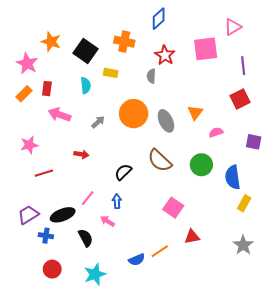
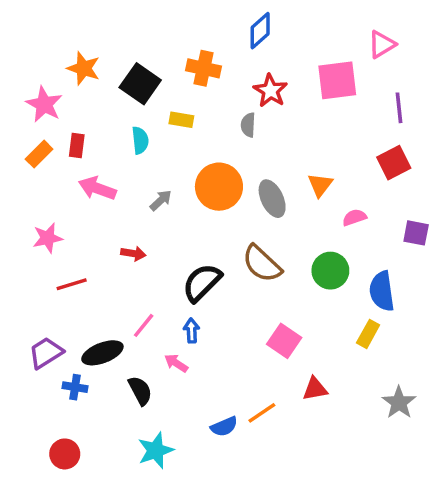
black semicircle: (123, 172) -> (202, 283), size x1.4
yellow rectangle: (244, 203) -> (368, 334), moved
red circle: (52, 269) -> (65, 454), moved

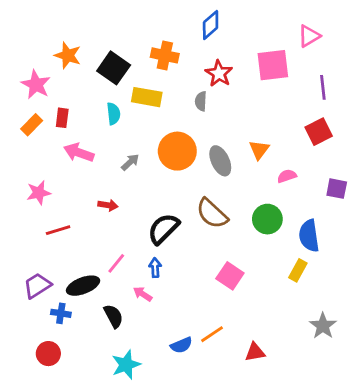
yellow rectangle: (181, 120) -> (147, 97), size x1.5
red triangle: (315, 389) -> (255, 352), moved
red circle: (65, 454) -> (48, 354), moved

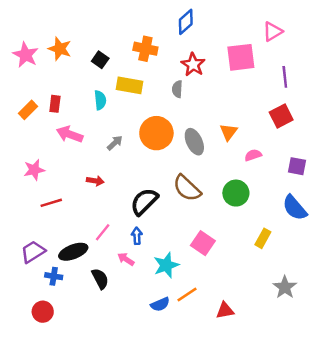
black square: (114, 68) -> (100, 60), size x0.6
pink star: (36, 85) -> (26, 55), moved
blue semicircle: (309, 236) -> (295, 208), moved, turned -32
cyan star: (126, 365) -> (166, 265), moved

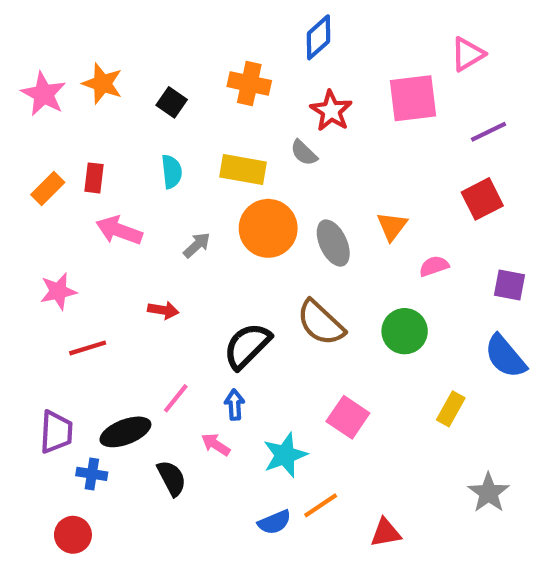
purple line: (285, 77) -> (489, 132), turned 70
yellow rectangle: (130, 85) -> (243, 170), moved
gray semicircle: (177, 89) -> (304, 153), turned -49
purple trapezoid: (33, 252) -> (56, 432), turned 125

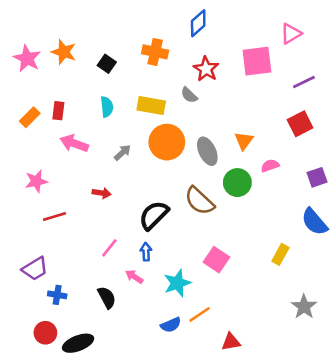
purple square: (510, 285) -> (317, 177), turned -30
green circle: (405, 331) -> (237, 183), moved
purple trapezoid: (56, 432) -> (35, 269), turned 56
black ellipse: (125, 432) -> (78, 343), moved
red triangle: (386, 533) -> (231, 342), moved

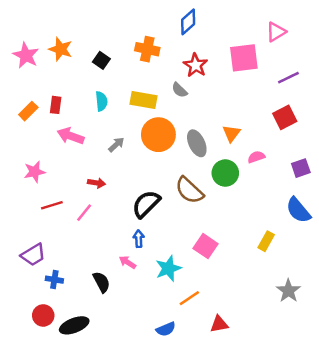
pink line: (109, 248) -> (84, 213), moved
blue semicircle: (171, 325) -> (166, 329), moved

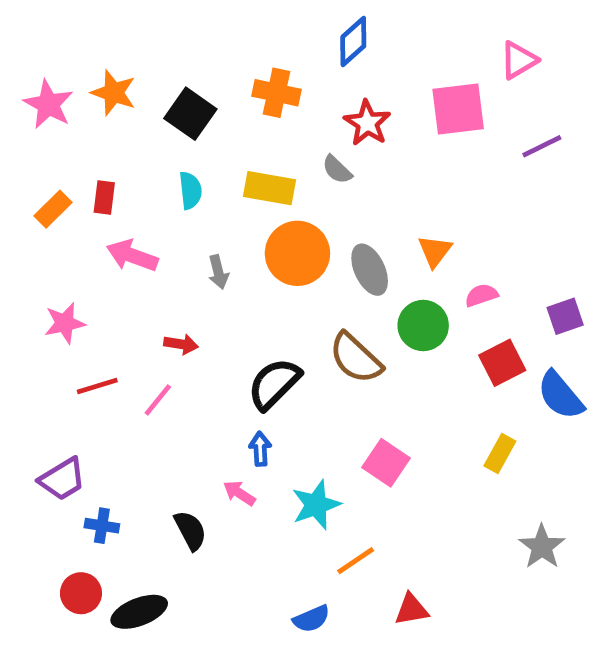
black square: (101, 60) -> (190, 114), size x1.5
red square: (285, 117) -> (502, 363), moved
gray arrow: (116, 145) -> (218, 272), turned 119

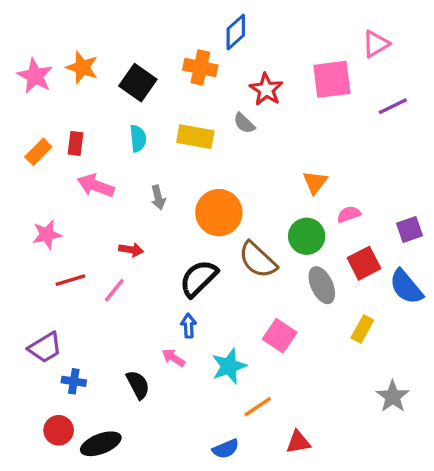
blue diamond: (353, 42) -> (236, 32), moved
orange circle: (297, 253) -> (219, 213), moved
gray ellipse: (370, 270) -> (322, 285), moved

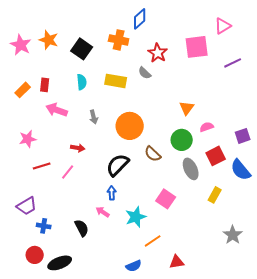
brown semicircle: (258, 260) -> (153, 154), size x0.7

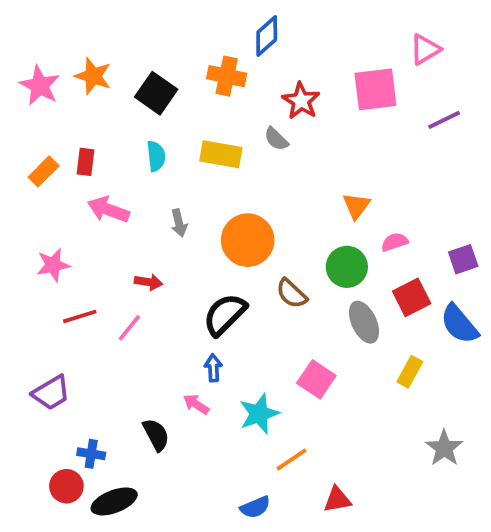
blue cross: (44, 226) -> (91, 454), moved

